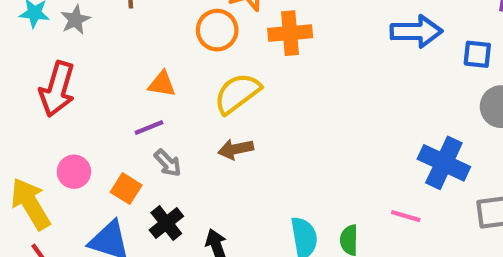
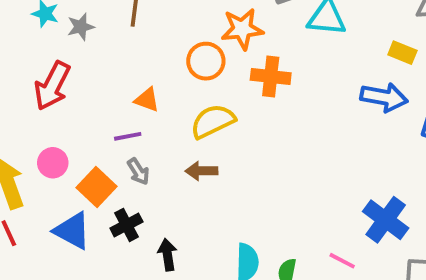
orange square: (126, 189) -> (97, 187), size x1.4

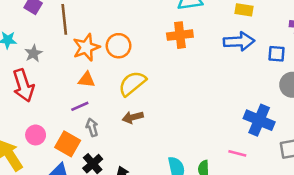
gray star: (81, 27) -> (33, 53), moved
orange star: (242, 29) -> (86, 47), moved
orange cross: (271, 77) -> (180, 35), moved
red arrow: (52, 86) -> (23, 85), turned -32
gray arrow: (138, 171) -> (92, 127), turned -150

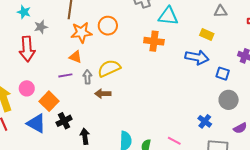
orange circle: (119, 46) -> (108, 26), moved
blue cross: (259, 120) -> (205, 121), moved, size x0.6
gray arrow: (92, 127) -> (87, 77), moved

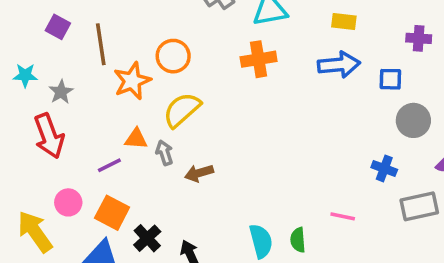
orange triangle: (75, 57) -> (136, 139), moved
yellow semicircle: (109, 68) -> (182, 110), moved
purple line: (65, 75) -> (109, 165), moved

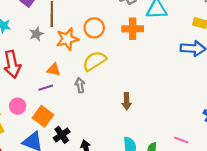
orange cross: (259, 59) -> (133, 29), moved
gray star: (61, 92) -> (36, 34), moved
orange triangle: (136, 139) -> (54, 70), moved
brown arrow: (199, 173) -> (127, 101), moved, turned -84

